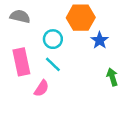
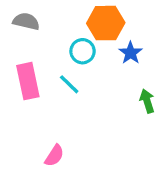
cyan circle: (53, 39) -> (82, 51), moved
pink semicircle: (42, 88) -> (54, 156), moved

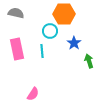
blue star: (131, 53) -> (74, 43), moved
cyan line: (69, 84) -> (42, 51), turned 40

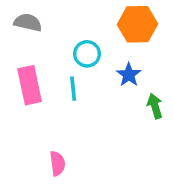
orange hexagon: (64, 14) -> (137, 24), moved
pink semicircle: (33, 94) -> (57, 163), turned -40

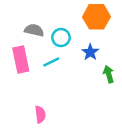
gray semicircle: (28, 23) -> (34, 30), moved
cyan line: (73, 89) -> (51, 62), turned 70

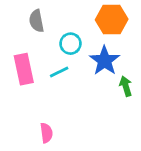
gray semicircle: (34, 30) -> (36, 21), moved, turned -114
blue star: (90, 52) -> (105, 61), size x1.5

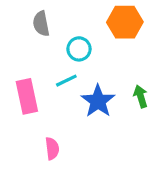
blue star: (105, 61) -> (98, 101), moved
pink rectangle: (24, 69) -> (27, 96), moved

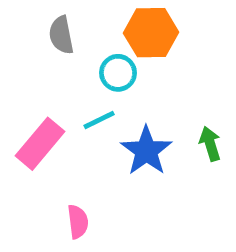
orange hexagon: (125, 22) -> (151, 33), moved
pink rectangle: (27, 96) -> (40, 144), turned 52

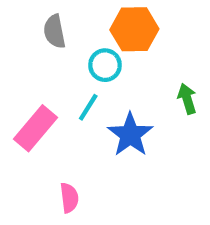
cyan line: (99, 120) -> (88, 107), turned -32
green arrow: (210, 144) -> (187, 99), moved

